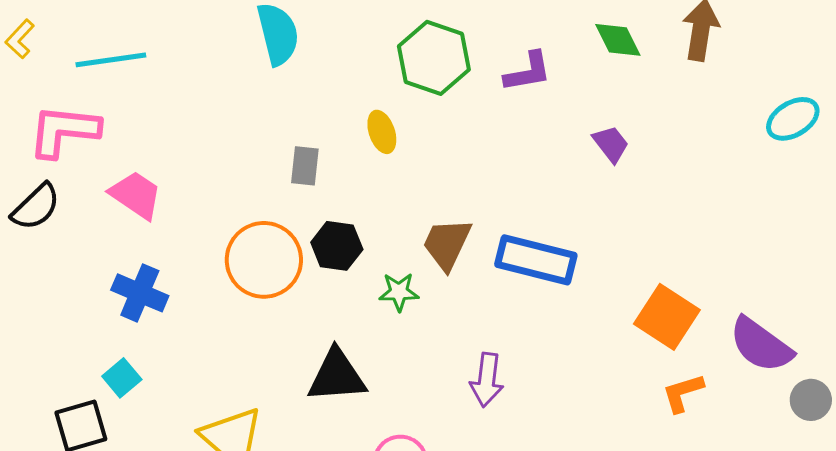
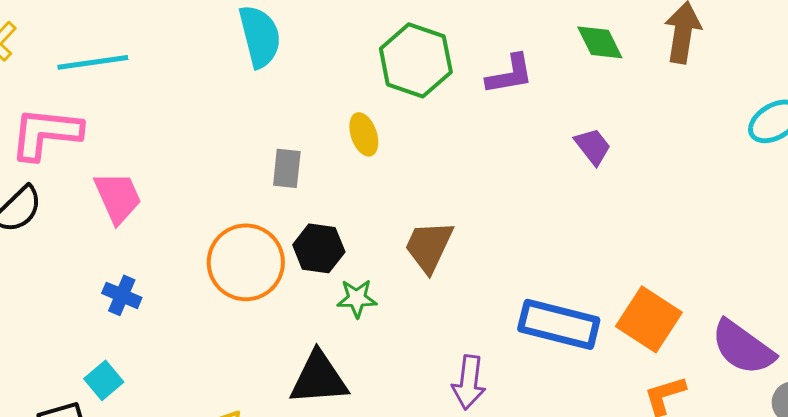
pink trapezoid: (136, 195) -> (118, 197), turned 32
blue rectangle: (536, 260) -> (559, 324), moved
green star: (399, 292) -> (357, 298), moved
blue cross: (140, 293) -> (122, 295), size x0.7

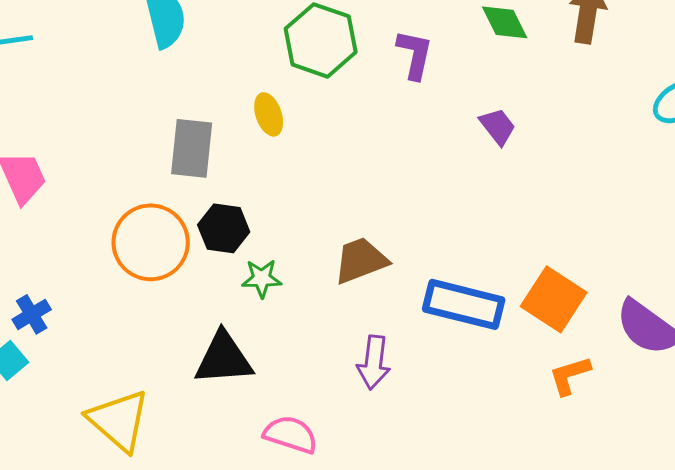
purple L-shape: (510, 74) -> (415, 54), turned -68
gray rectangle: (287, 168) -> (192, 148), size x1.5
brown trapezoid: (429, 246) -> (361, 260), moved, turned 44
blue cross: (122, 295) -> (32, 314), moved, turned 36

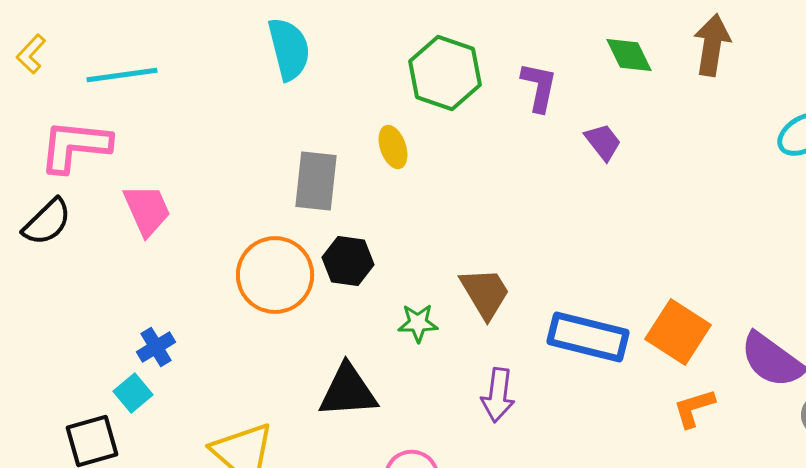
purple trapezoid: (498, 126) -> (603, 142), moved
brown trapezoid: (361, 260) -> (485, 293), turned 80
green star: (262, 278) -> (418, 323), moved

